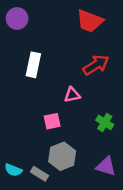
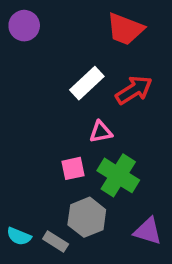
white rectangle: (33, 65) -> (87, 83), moved, turned 35
green cross: (105, 122) -> (118, 175), moved, size x1.6

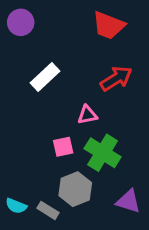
white rectangle: (87, 83) -> (45, 77), moved

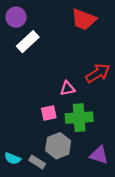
white rectangle: (45, 77) -> (28, 42), moved
red arrow: (116, 78) -> (98, 73), moved
green cross: (103, 153) -> (79, 118), turned -36

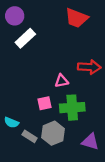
red arrow: (98, 73) -> (89, 67), turned 35
cyan semicircle: (13, 158) -> (11, 122), moved
gray rectangle: (37, 162) -> (30, 136), moved

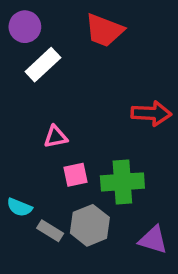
red trapezoid: (76, 18) -> (104, 30), moved
pink triangle: (62, 81) -> (56, 137), moved

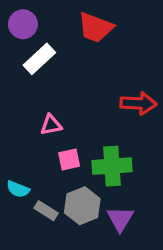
purple triangle: (153, 240) -> (120, 219), moved, turned 44

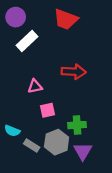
red arrow: (138, 103) -> (74, 72), moved
green cross: (112, 166) -> (77, 125), moved, size x0.7

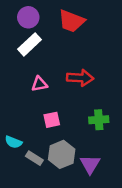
purple circle: (16, 17) -> (28, 17), moved
pink triangle: (35, 86) -> (39, 84), moved
green cross: (77, 125) -> (99, 120), moved

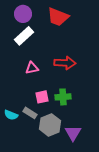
green cross: (99, 120) -> (63, 97), moved
gray rectangle: (34, 158) -> (30, 113), moved

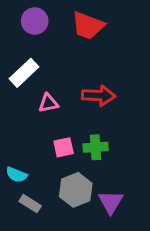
white rectangle: (24, 36) -> (24, 73), moved
gray rectangle: (30, 113) -> (30, 204), moved

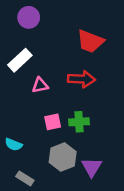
red trapezoid: (88, 26) -> (90, 41), moved
gray rectangle: (30, 204) -> (25, 178), moved

